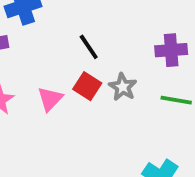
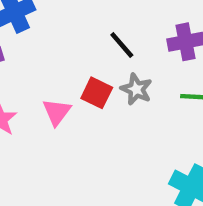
black line: (89, 47) -> (122, 45), moved

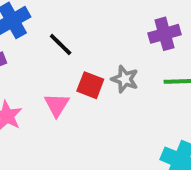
black line: (122, 45) -> (61, 44), moved

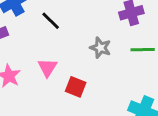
red square: (90, 85) -> (76, 87), moved

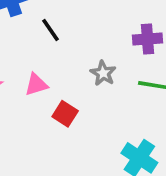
pink triangle: (47, 68) -> (36, 85), turned 30

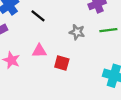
pink triangle: (36, 85) -> (39, 51), turned 32

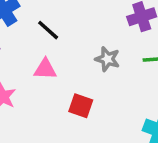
pink triangle: (39, 51) -> (45, 69), moved

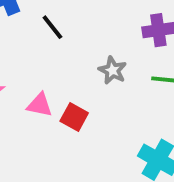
pink triangle: (45, 69) -> (40, 105), moved

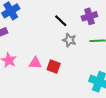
black line: (52, 27) -> (61, 21), moved

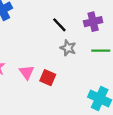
pink triangle: (35, 63) -> (27, 72), turned 48

